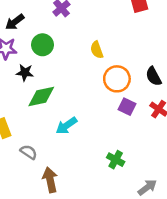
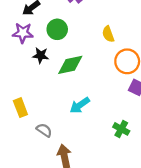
green diamond: (41, 97) -> (70, 65), moved
green cross: (116, 160) -> (121, 129), moved

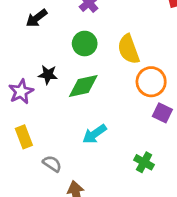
green circle: (57, 29) -> (85, 44), moved
purple star: (23, 33) -> (21, 92), moved, turned -30
yellow semicircle: (108, 34) -> (128, 49), size x1.5

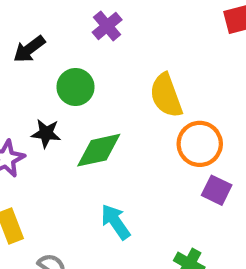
green circle: (85, 44) -> (75, 87), moved
cyan arrow: (95, 134) -> (116, 222), turned 90

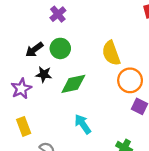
purple cross: (107, 26) -> (58, 14), moved
black arrow: (29, 49) -> (34, 50), moved

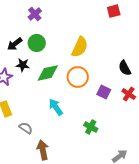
yellow semicircle: (111, 53) -> (80, 47), turned -135
orange circle: (130, 80) -> (78, 77), moved

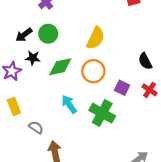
green cross: (91, 127) -> (102, 113), moved, size x1.6

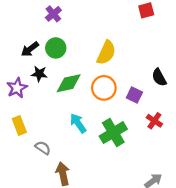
purple square: (122, 88) -> (134, 95), moved
red cross: (150, 90) -> (154, 121), moved
green cross: (102, 113) -> (113, 133), turned 30

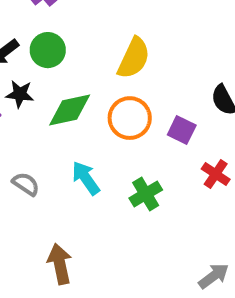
green cross: (113, 133) -> (146, 194), size x0.7
gray semicircle: (43, 148) -> (26, 184), moved

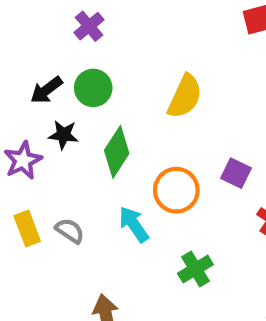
green diamond: (70, 110) -> (117, 152), turned -45
orange circle: (130, 118) -> (176, 190), moved
green cross: (146, 194) -> (195, 269), moved

